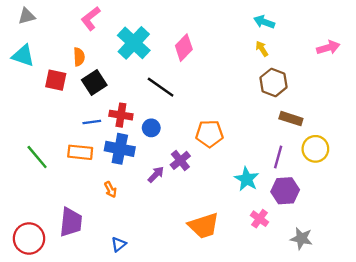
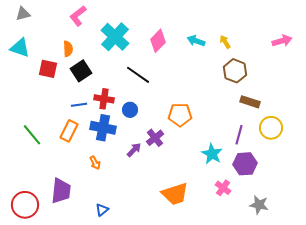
cyan arrow: (264, 22) -> (196, 41), moved
orange rectangle: (80, 152) -> (69, 131), turned -70

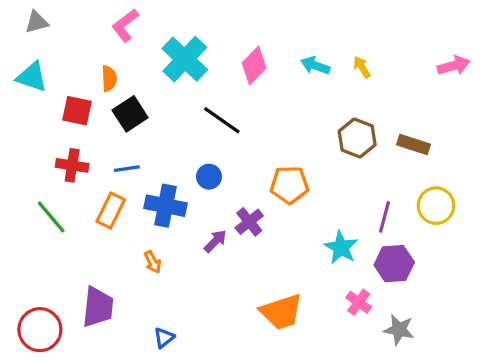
brown hexagon: (235, 71) -> (357, 138), moved
red cross: (104, 99) -> (72, 165), moved
brown rectangle: (250, 102) -> (413, 144), moved
gray star: (259, 205) -> (399, 330), moved

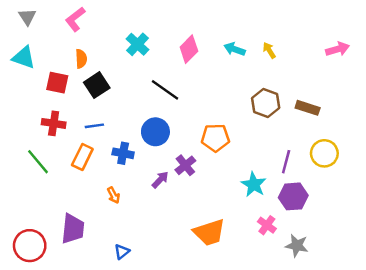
gray triangle: (37, 22) -> (27, 17), turned -48
pink L-shape: (125, 25) -> (75, 19), moved
cyan cross: (185, 59) -> (137, 44), size x0.7
blue circle: (209, 177) -> (155, 132), size x1.5
blue cross: (165, 206) -> (123, 153), size x0.7

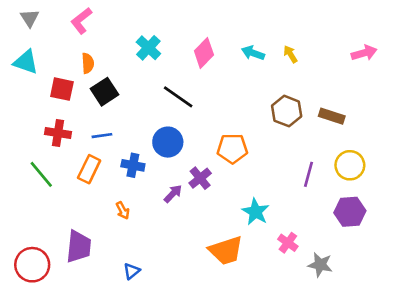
cyan star: (254, 184) -> (256, 212), moved
purple hexagon: (293, 196) -> (350, 212), moved

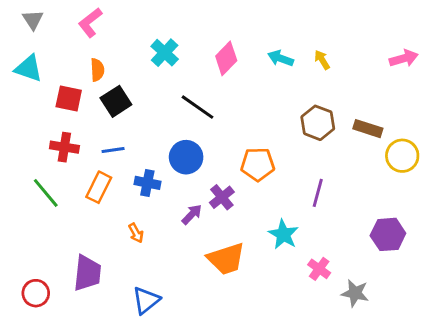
yellow circle: (350, 165) -> (402, 156), moved
purple line: (309, 174) -> (318, 193), moved
orange trapezoid: (226, 250) -> (226, 259), moved
red circle: (32, 265) -> (36, 293), size x0.7
blue triangle: (132, 271) -> (146, 300), size x1.5

